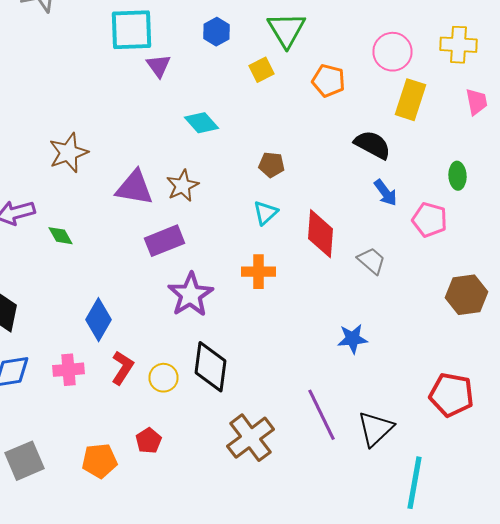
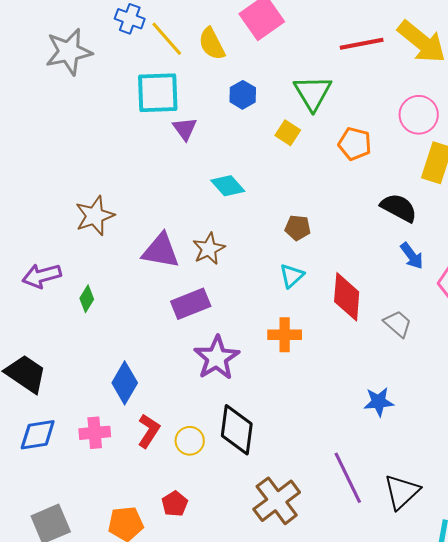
yellow square: (262, 70) -> (288, 133), turned -30
green diamond: (60, 236) -> (87, 299), turned 60

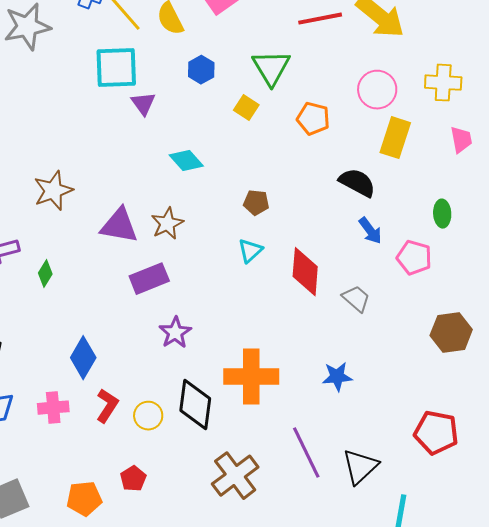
orange cross: (285, 335) -> (251, 377), moved, size x1.6
purple star: (217, 358) -> (175, 333), size x0.7

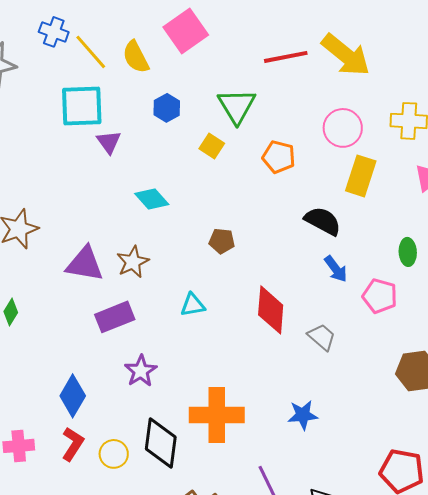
cyan triangle: (250, 251) -> (193, 305), moved, turned 32
blue diamond: (83, 358) -> (73, 396), moved

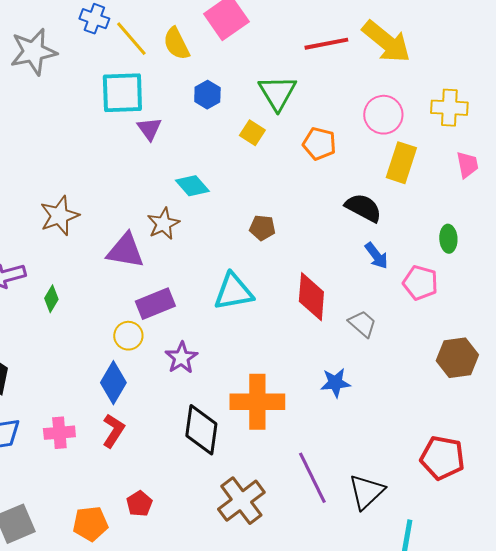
brown star: (133, 262) -> (163, 224), moved
cyan triangle: (193, 305) -> (233, 292), size x1.6
blue star: (303, 415) -> (335, 383), moved
yellow circle: (114, 454) -> (128, 336), moved

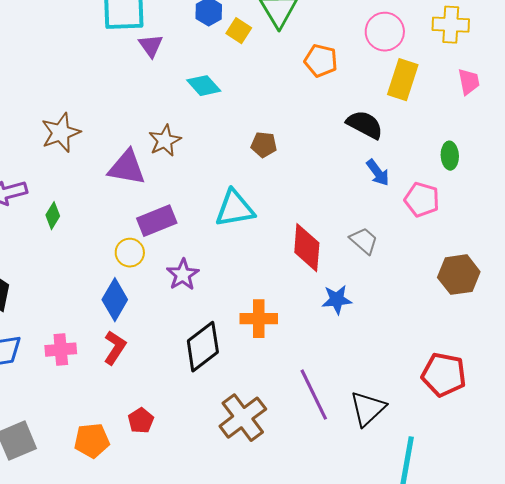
yellow square: (252, 133) -> (239, 31), moved
cyan diamond: (192, 186) -> (204, 86), moved
red diamond: (311, 297) -> (307, 248), moved
orange cross: (257, 402) -> (259, 319), size x0.7
black diamond: (201, 430) -> (203, 347), turned 45

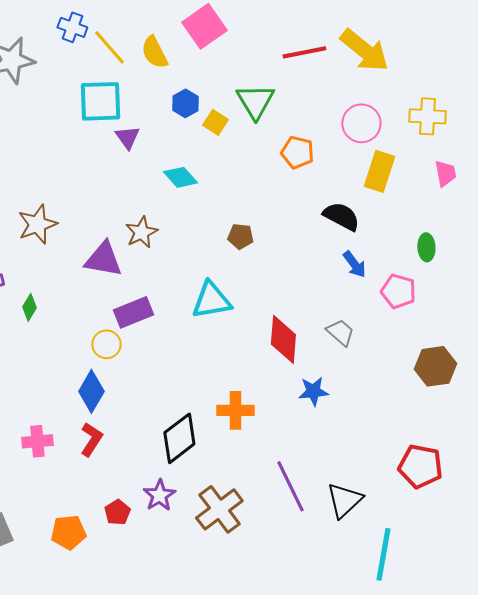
purple star: (183, 275) -> (159, 495), moved

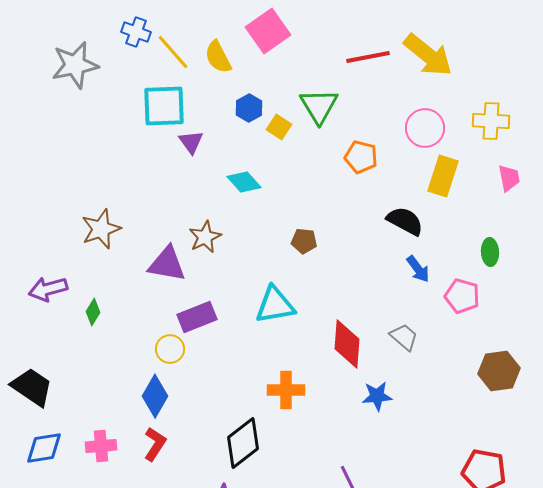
orange cross: (235, 410) -> (286, 390), moved

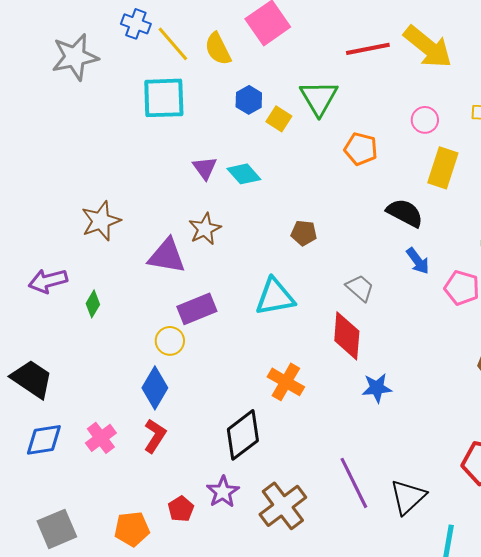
pink circle: (425, 128) -> (425, 120), size x0.7
purple triangle: (191, 142) -> (205, 168), moved
gray trapezoid: (404, 337) -> (360, 288), moved
orange cross: (286, 390) -> (286, 382), turned 30
pink cross: (101, 446) -> (101, 438), turned -32

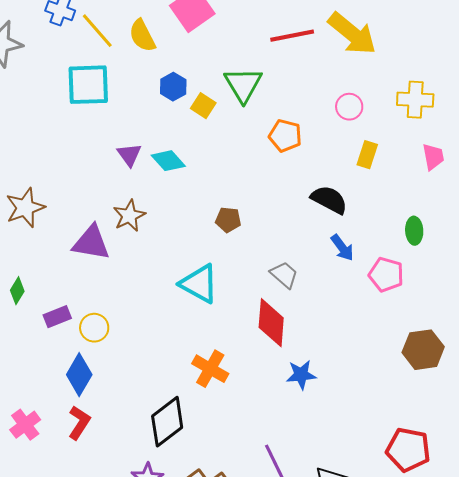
yellow rectangle: (443, 168) -> (367, 155), size x0.7
cyan triangle: (275, 297) -> (199, 284), turned 39
purple rectangle: (197, 309) -> (57, 317), moved, size x0.7

